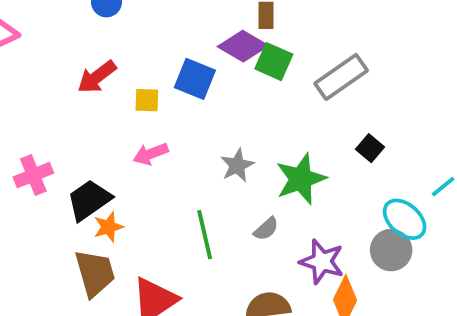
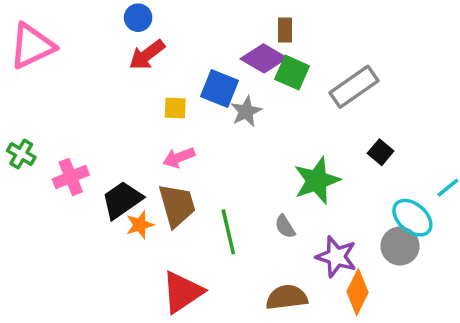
red arrow: (97, 77) -> (147, 55), moved
gray star: (237, 165) -> (246, 111), moved
gray semicircle: (266, 229) -> (285, 227), turned 100
brown trapezoid: (95, 273) -> (177, 205), moved

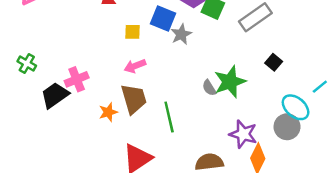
pink cross: (71, 177) -> (77, 79), moved
black trapezoid: (122, 200) -> (55, 95), moved
gray semicircle: (285, 227) -> (209, 88), moved

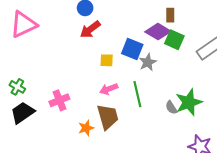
black trapezoid: (55, 95) -> (22, 113), moved
green line: (169, 117) -> (137, 94), moved

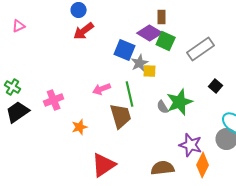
pink triangle: (24, 24) -> (19, 26), size x0.5
yellow square: (107, 60) -> (150, 71), moved
brown trapezoid: (108, 117) -> (121, 116), moved

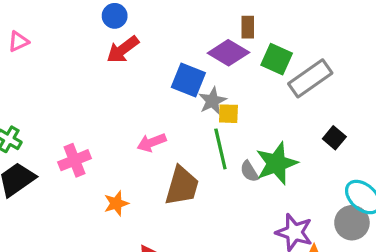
green square: (166, 41) -> (277, 59), moved
green line: (130, 94) -> (220, 149), moved
brown trapezoid: (121, 116) -> (182, 186), turned 32

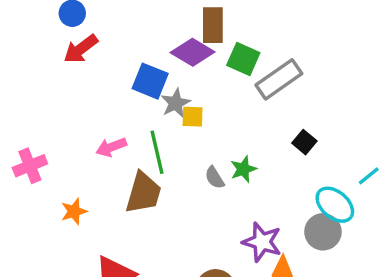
brown rectangle: (248, 27) -> (213, 25), size x1.5
green line: (220, 149) -> (157, 152), moved
green star: (277, 163) -> (243, 169), size x0.6

